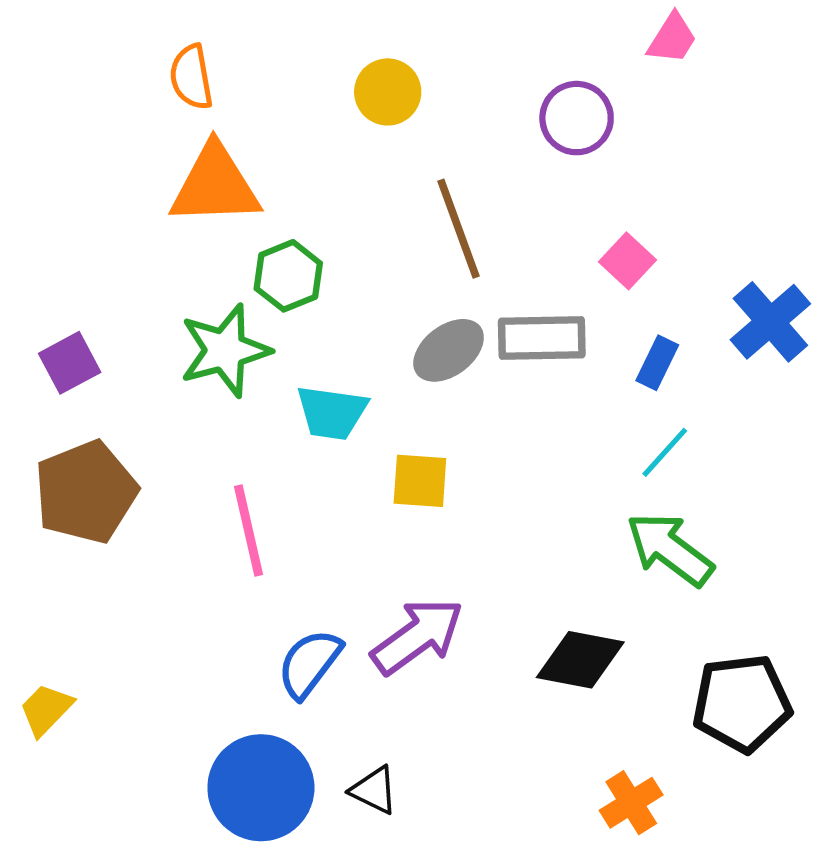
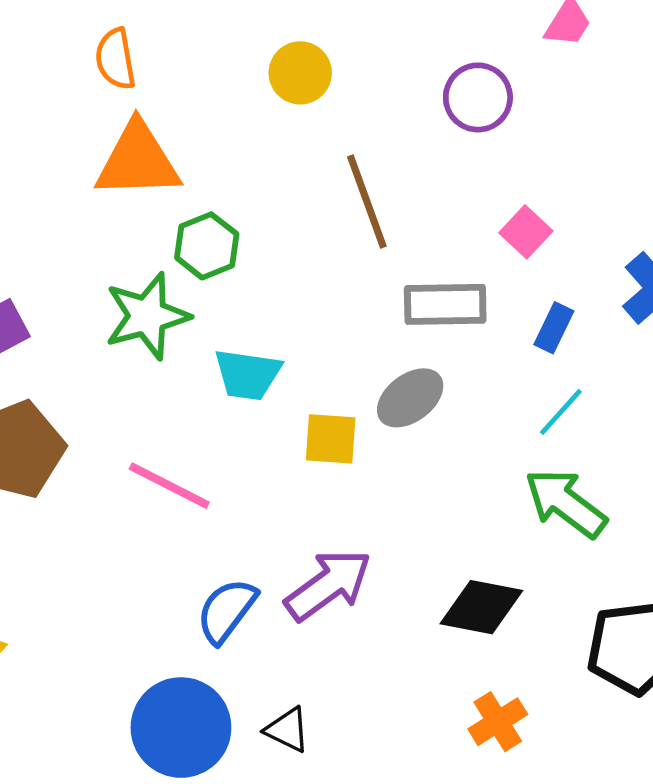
gray ellipse: (449, 350) -> (410, 398), moved
pink line: (249, 531) -> (169, 486), turned -50
orange cross: (631, 803) -> (498, 722), moved

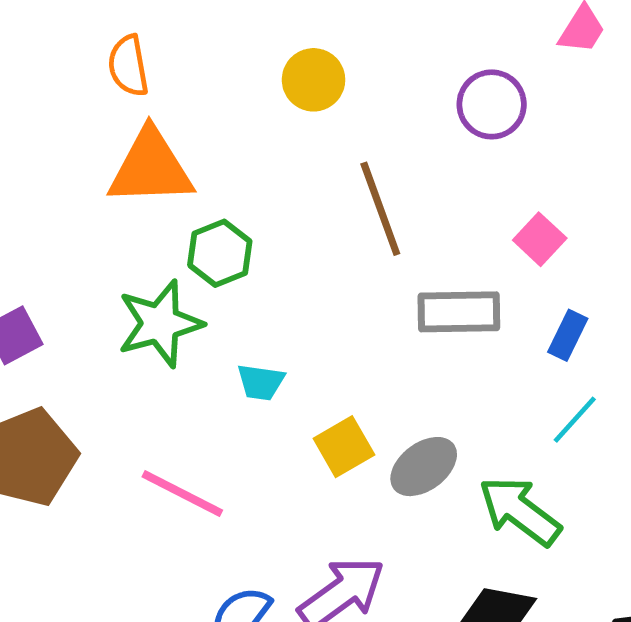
cyan trapezoid: (248, 375) -> (261, 382), size x0.7
gray ellipse: (410, 398) -> (424, 467), moved
yellow square: (331, 439) -> (344, 447), turned -34
green arrow: (566, 503) -> (520, 511), moved

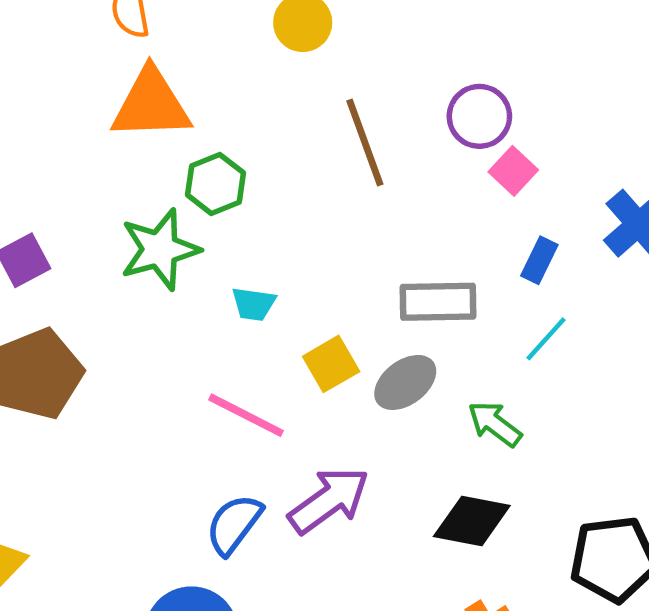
purple circle: (492, 104) -> (479, 116), moved
gray rectangle: (459, 312) -> (438, 302), moved
pink line: (182, 493) -> (246, 415), moved
green arrow: (520, 511) -> (495, 424), size x0.7

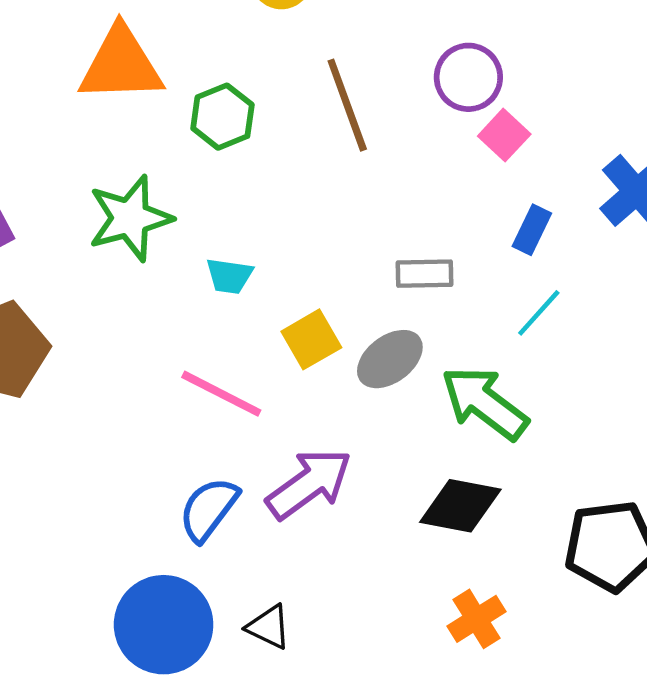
green hexagon: (215, 184) -> (222, 117), moved
gray rectangle: (438, 302) -> (425, 274), size x0.7
green arrow: (495, 424) -> (485, 403), size x1.5

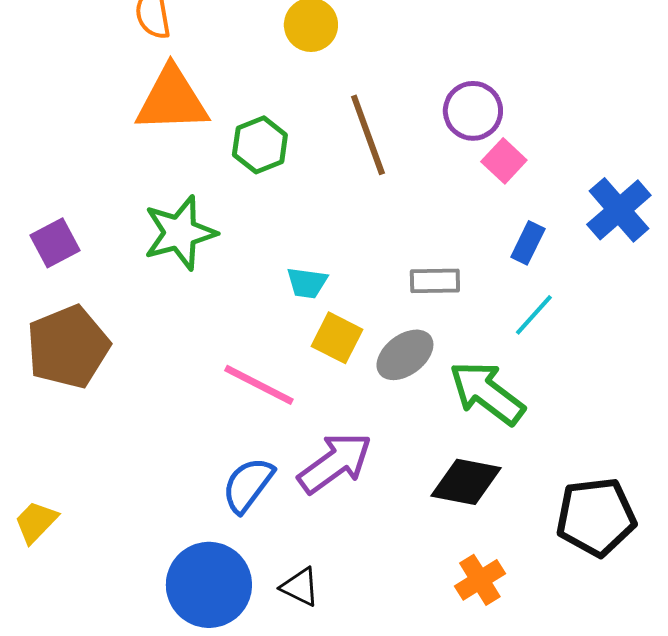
cyan trapezoid: (229, 276) -> (307, 283), moved
yellow square: (311, 339) -> (337, 338), turned -33

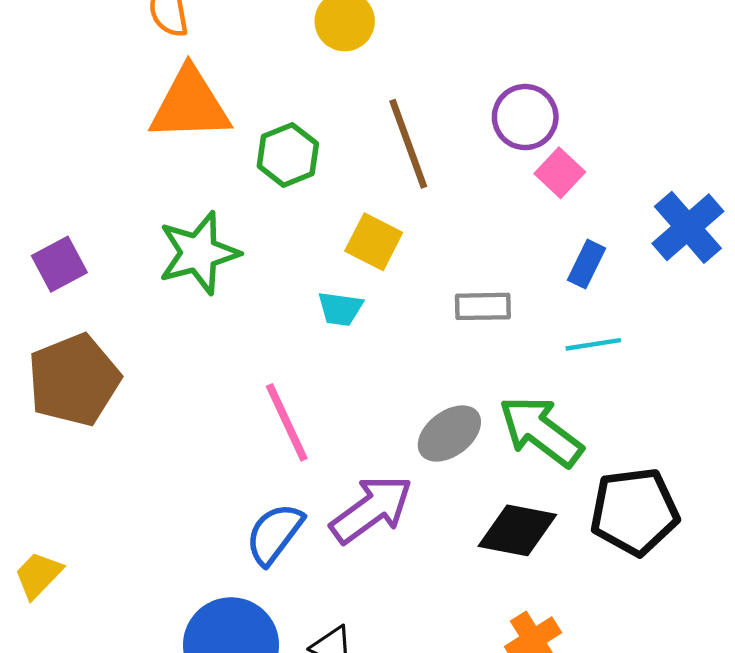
cyan line: (534, 315) -> (593, 344), turned 39
yellow square: (337, 338) -> (374, 242), moved
gray ellipse: (405, 355) -> (449, 433), moved
pink line: (259, 385) -> (287, 422), turned 38
black pentagon: (596, 517) -> (634, 511), moved

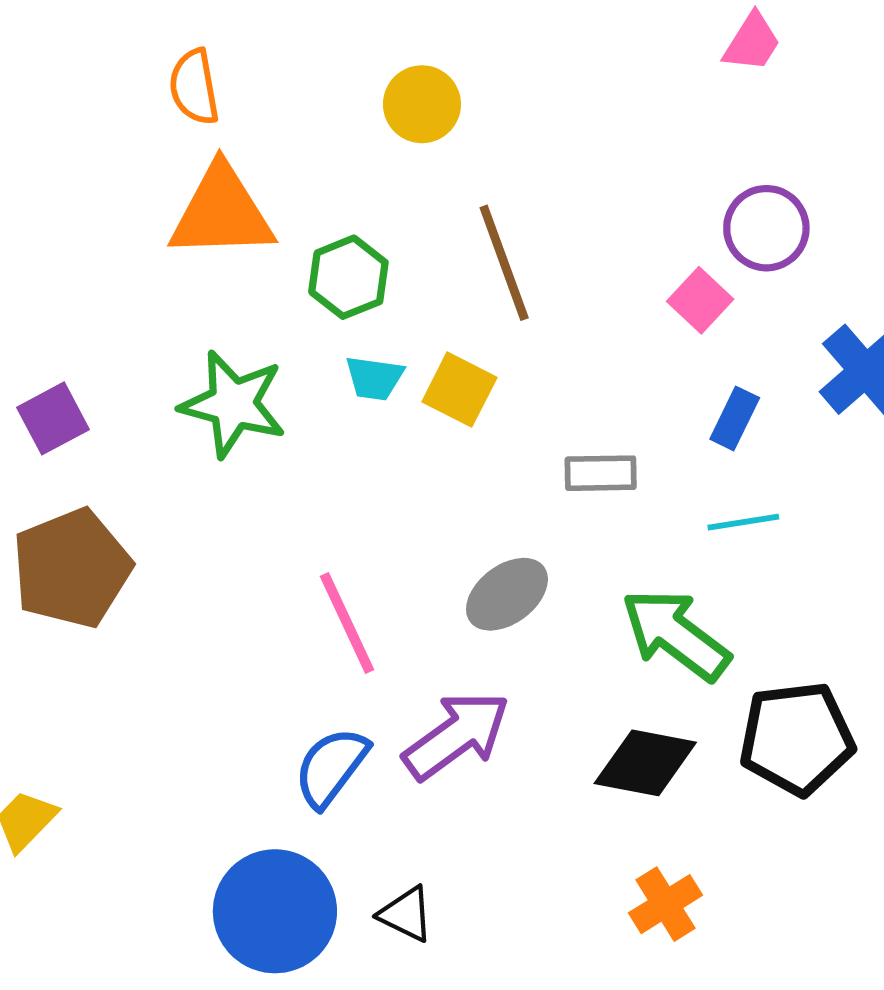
purple circle: (525, 117) -> (766, 228), moved
green star: (199, 253) -> (233, 404), turned 30
cyan trapezoid: (340, 309) -> (374, 378), moved
gray ellipse: (449, 433) -> (507, 594), moved

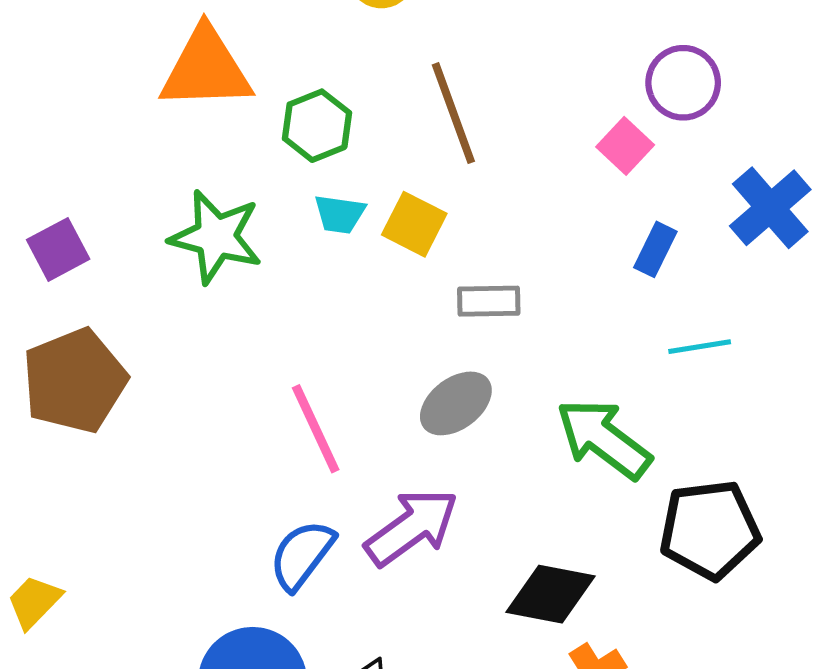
gray rectangle: (601, 473) -> (489, 301), moved
cyan line: (743, 522) -> (700, 347), moved
black diamond: (645, 763) -> (551, 594), moved

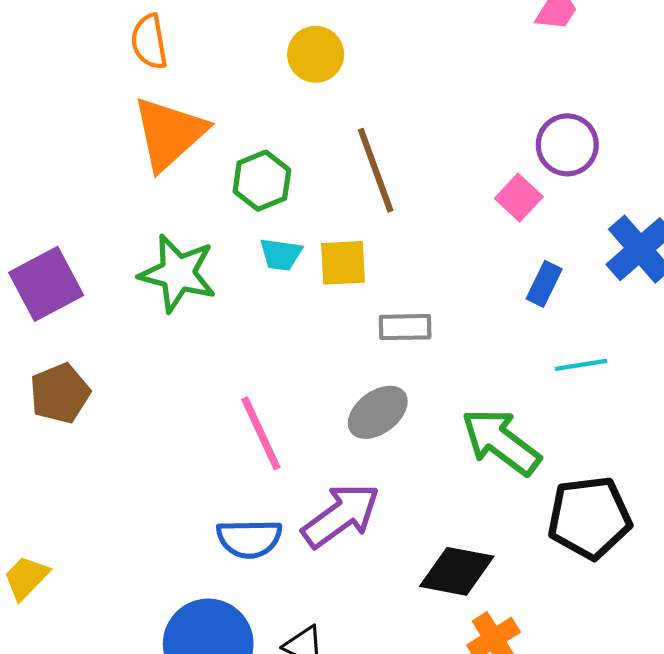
orange triangle: (206, 69) -> (169, 133), turned -40
yellow square: (414, 224) -> (343, 263), turned -30
purple square: (58, 249) -> (46, 284), size x1.4
brown pentagon: (75, 381) -> (60, 393), size x0.7
blue semicircle: (302, 555) -> (249, 539), turned -128

